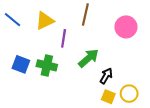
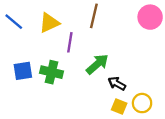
pink circle: (126, 27) -> (150, 17), moved
blue square: (21, 64) -> (23, 71), turned -30
black arrow: (106, 76) -> (117, 84), turned -91

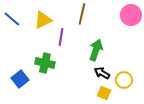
green arrow: (97, 64) -> (96, 50), moved, turned -30
blue square: (23, 71) -> (20, 79), moved, turned -30
yellow circle: (142, 103) -> (124, 80), moved

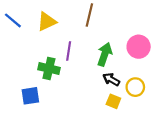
pink circle: (131, 15) -> (139, 47), moved
purple line: (61, 37) -> (69, 51), moved
blue square: (20, 79) -> (30, 96), moved, turned 30

